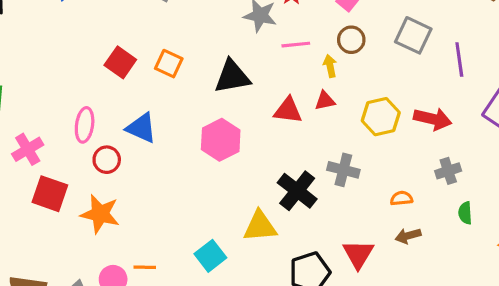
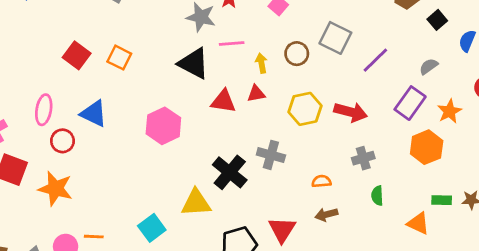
brown circle: (351, 40) -> (297, 54), moved
purple line: (459, 60) -> (375, 60), turned 52
black triangle: (232, 77) -> (194, 63), moved, turned 36

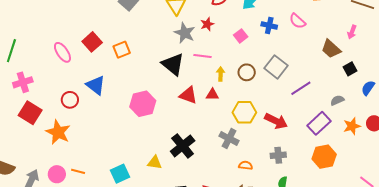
orange square: (119, 58) -> (122, 50), turned 30
pink ellipse: (44, 110) -> (62, 52), moved, turned -55
orange star: (449, 111) -> (352, 126), moved
gray cross: (271, 155) -> (229, 138), moved
yellow triangle: (196, 203) -> (155, 163), size x0.7

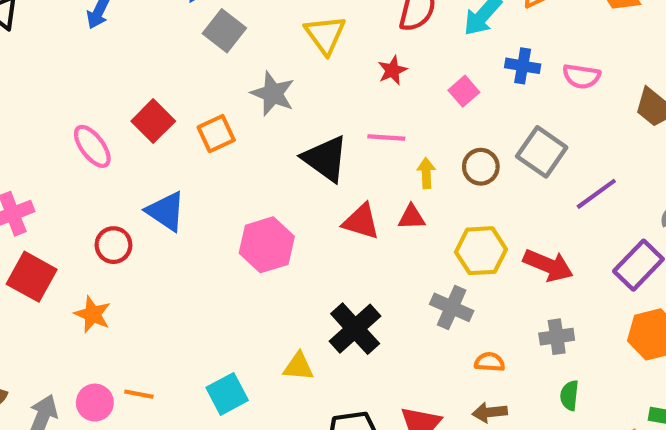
pink semicircle: (297, 21) -> (581, 76), moved, turned -30
gray star: (185, 33) -> (273, 94), moved
orange star: (58, 132) -> (93, 314), size x0.7

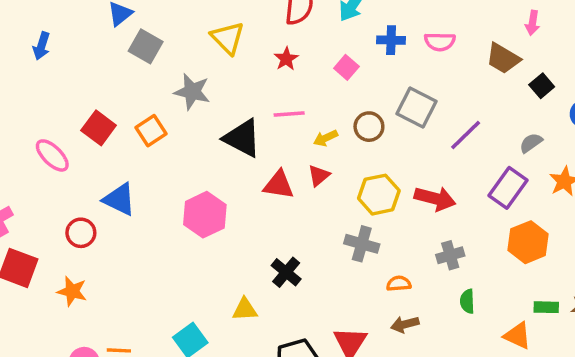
yellow arrow: (426, 173) -> (326, 138), turned -105
red triangle: (412, 217) -> (319, 176), turned -30
black cross: (355, 329) -> (286, 272), size x0.7

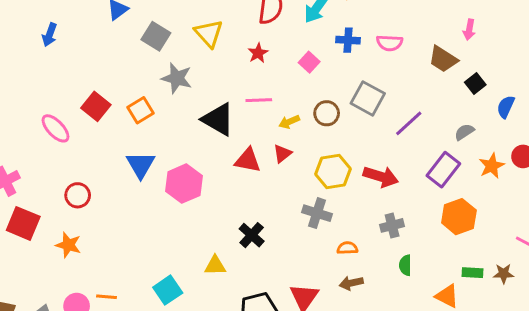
gray square: (146, 46) -> (156, 36), moved
blue triangle: (119, 199) -> (141, 165), moved, turned 32

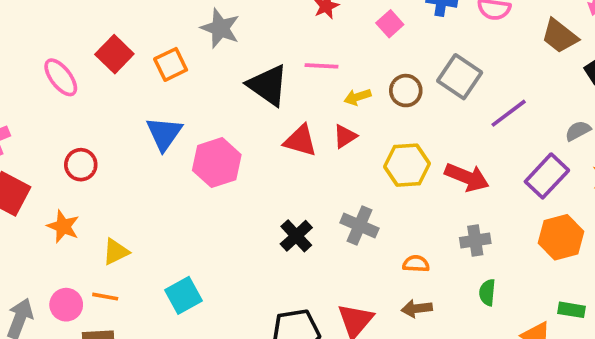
gray cross: (317, 213) -> (359, 226), moved
yellow triangle: (215, 266) -> (116, 252), moved, turned -30

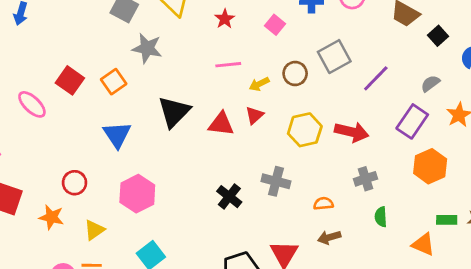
gray square: (460, 77) -> (334, 57), turned 36
black triangle: (268, 85) -> (174, 112), moved, turned 48
pink hexagon: (217, 163) -> (137, 194), moved
red circle: (81, 165) -> (75, 183), moved

